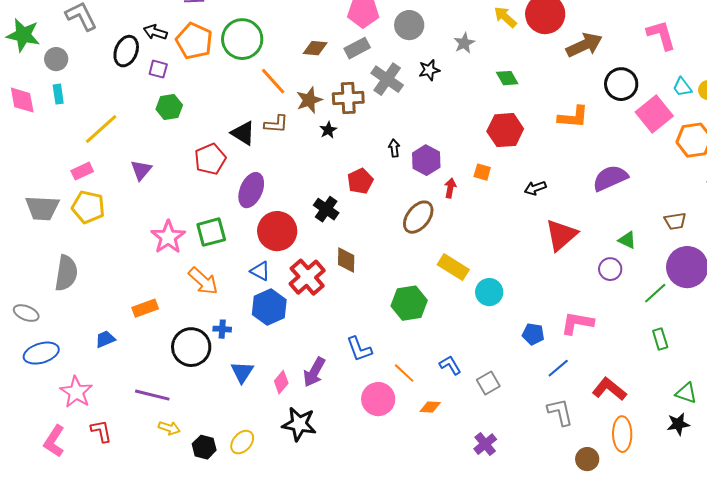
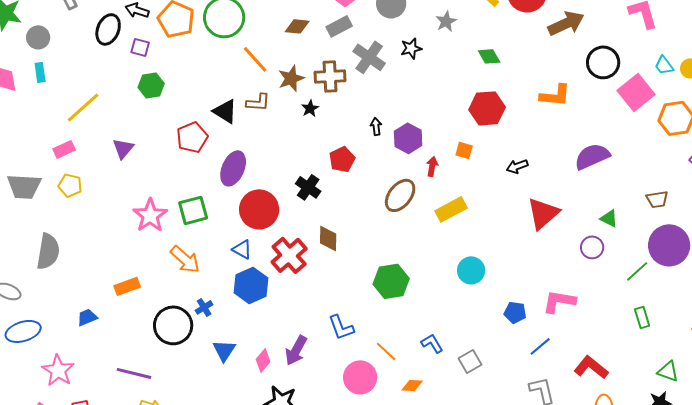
yellow pentagon: (88, 207) -> (70, 185), size x0.7
yellow rectangle: (453, 267) -> (451, 209), moved, turned -60
blue cross: (222, 329) -> (204, 307), turned -36

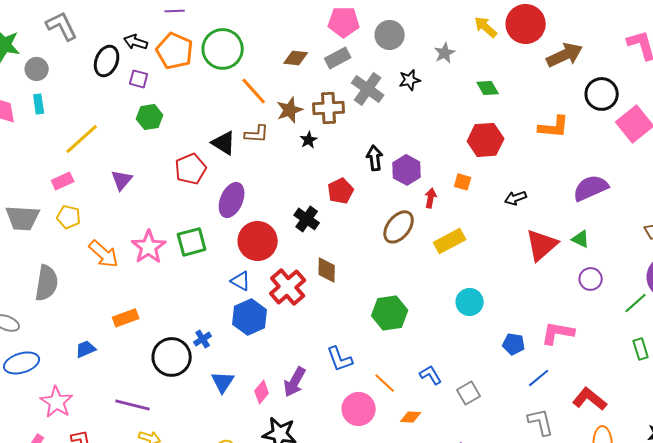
black arrow: (376, 126) -> (375, 158), size x1.4
green triangle: (609, 218) -> (581, 239), moved
orange arrow: (185, 259) -> (104, 254), moved

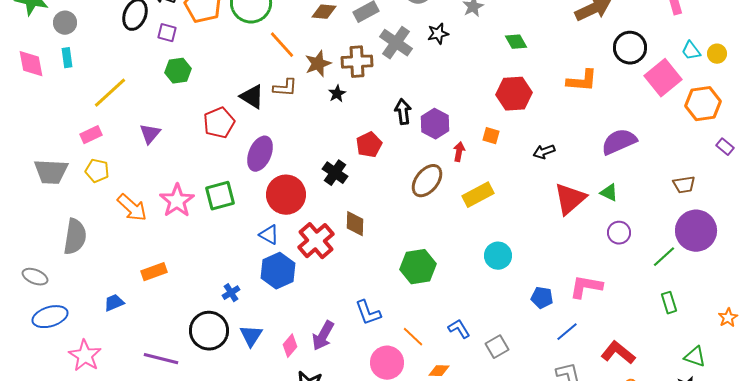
black circle: (172, 357) -> (209, 331), moved

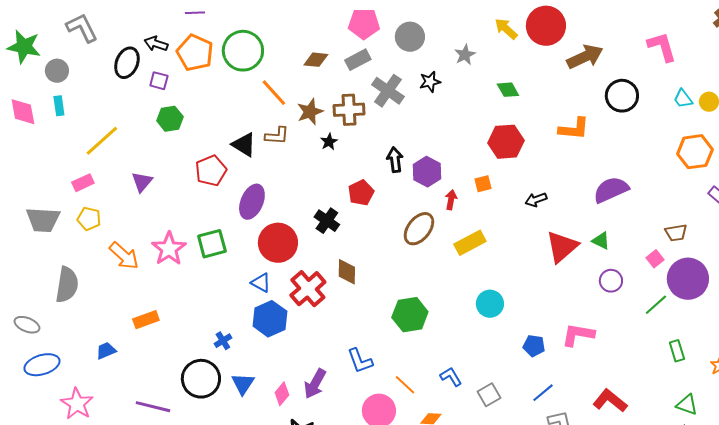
pink square: (663, 78) -> (655, 259), moved, size x0.5
orange square: (491, 136) -> (483, 184), turned -30
green rectangle: (669, 303) -> (677, 351), moved
blue line: (567, 332) -> (543, 393), moved

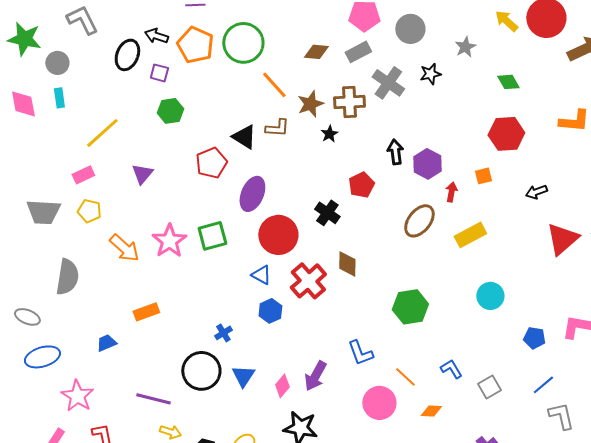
blue hexagon: (270, 319) -> (270, 311), size x0.7

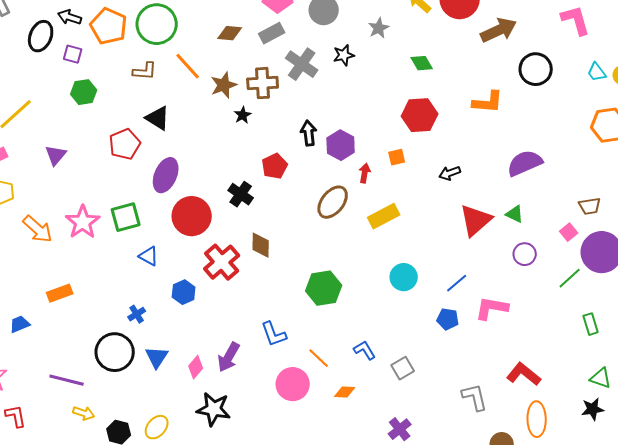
brown L-shape: (277, 128) -> (145, 71), moved
blue triangle: (261, 275) -> (149, 256), moved
blue line: (543, 385) -> (457, 283), moved

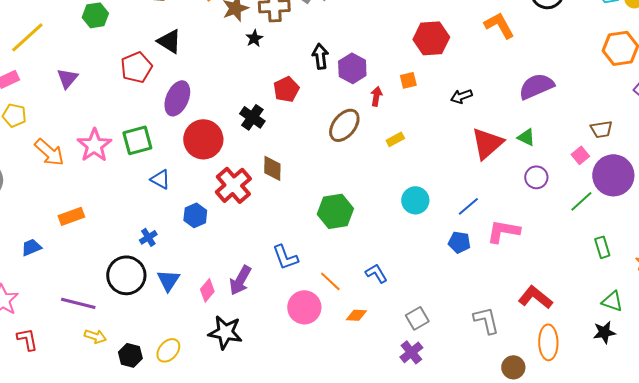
orange L-shape: (488, 102) -> (499, 25), turned -124
yellow rectangle: (384, 216) -> (395, 139), size x0.6
gray square: (403, 368) -> (417, 318), moved

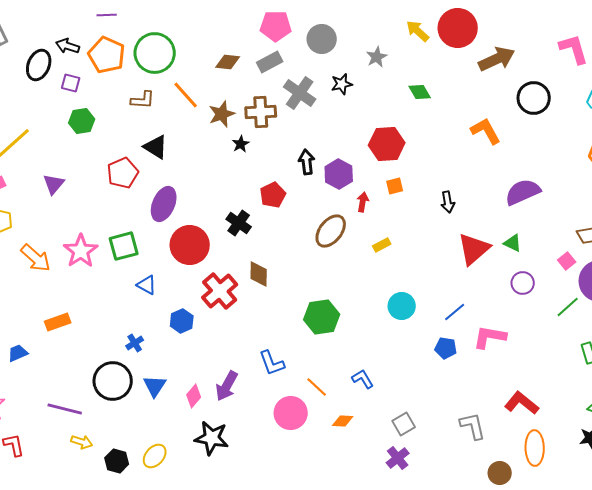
red hexagon: (431, 38) -> (387, 144), moved
black arrow: (461, 96) -> (448, 202), turned -80

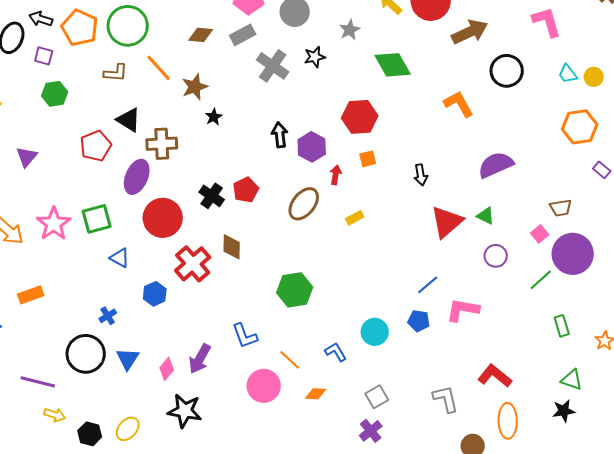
green diamond: (420, 92) -> (393, 65), size x1.6
brown cross: (261, 112) -> (162, 144), moved
red pentagon: (273, 195) -> (246, 190), moved
cyan circle: (402, 306) -> (375, 332), moved

